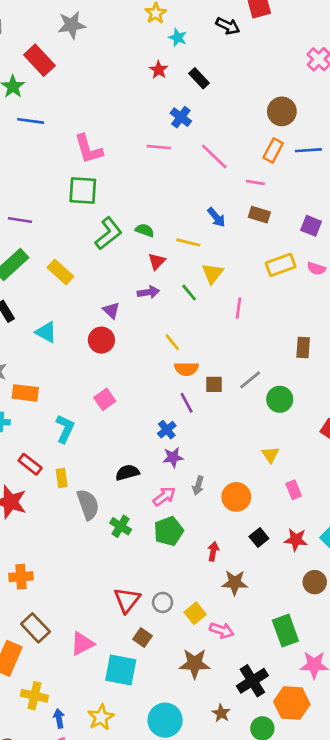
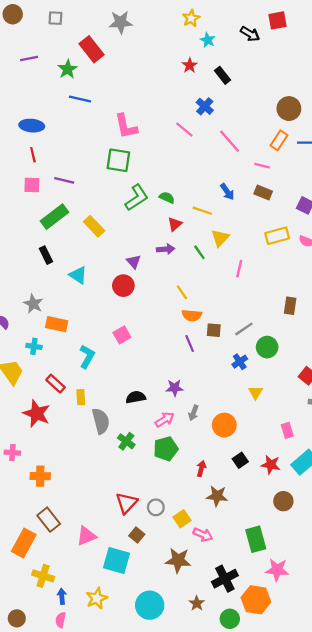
pink line: (159, 147) -> (184, 130), turned 30
blue cross: (167, 430) -> (240, 362), moved
pink rectangle: (294, 490) -> (287, 430), moved

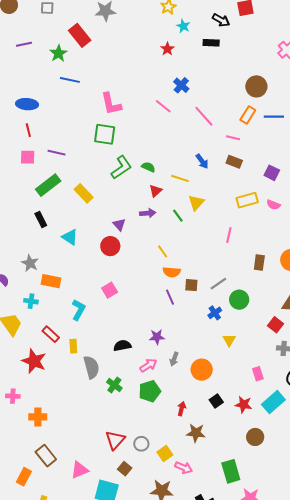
black rectangle: (223, 75) -> (211, 43), moved, turned -49
pink line: (239, 269) -> (229, 235), moved
orange rectangle: (24, 543) -> (24, 477), size x0.7

